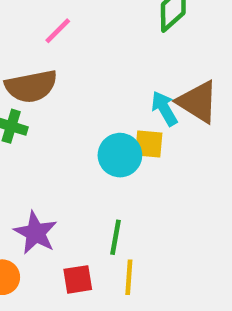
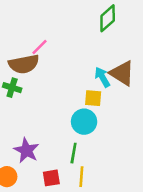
pink line: (58, 31) -> (40, 47), moved
cyan circle: (120, 155) -> (84, 122), moved

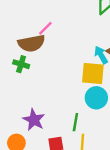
yellow square: (93, 98) -> (93, 73), size x1.5
cyan circle: (84, 122) -> (96, 98), moved

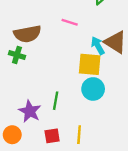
pink line: (45, 28) -> (70, 22), moved, turned 63
green line: (75, 122) -> (56, 101), moved

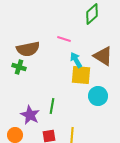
cyan arrow: (98, 46) -> (76, 60), moved
cyan circle: (93, 89) -> (98, 96), moved

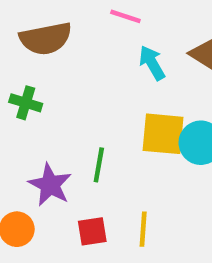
green cross: (19, 67) -> (26, 103), moved
yellow square: (81, 75) -> (163, 134), moved

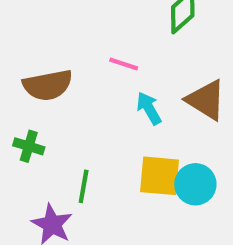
green line: (99, 165) -> (84, 186), moved

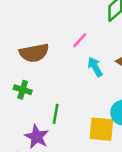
pink line: (124, 64) -> (80, 40), turned -66
yellow square: (160, 176) -> (101, 129), moved

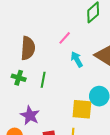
brown semicircle: (34, 53) -> (28, 48), turned -75
green line: (56, 114) -> (43, 80), moved

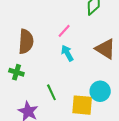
cyan arrow: (77, 59) -> (67, 53), moved
green line: (43, 80) -> (51, 92), moved, turned -35

